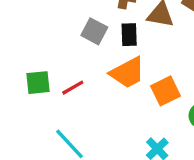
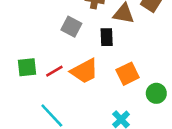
black rectangle: (129, 35) -> (107, 37), moved
orange trapezoid: (127, 73) -> (84, 71), moved

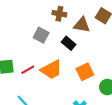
black rectangle: (107, 37) -> (69, 43), turned -48

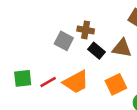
brown cross: (59, 14) -> (86, 30), moved
brown triangle: (82, 25) -> (122, 48), moved

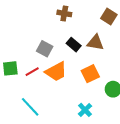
brown cross: (86, 30) -> (64, 13), moved
gray square: (64, 41) -> (45, 49), moved

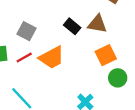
gray square: (45, 49) -> (27, 31), moved
orange square: (90, 74) -> (106, 55), moved

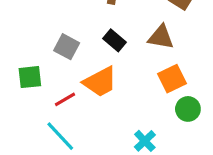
black rectangle: (72, 26) -> (114, 40), moved
red line: (24, 58) -> (65, 99), moved

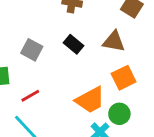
orange trapezoid: (100, 82) -> (90, 100), moved
green circle: (188, 109) -> (119, 114), moved

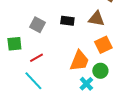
black rectangle: (73, 44) -> (67, 21), turned -32
orange trapezoid: (90, 100) -> (79, 61), turned -40

